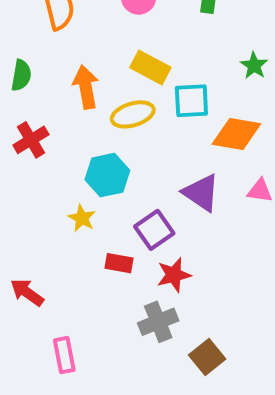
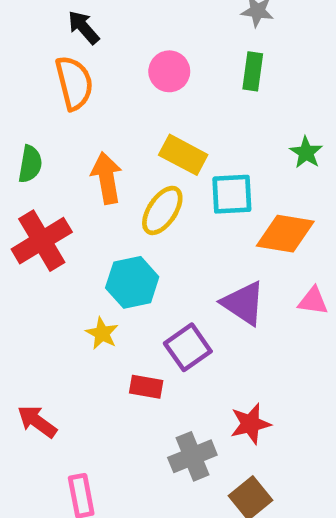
yellow ellipse: (133, 114) -> (162, 210), turned -39
red cross: (31, 140) -> (42, 241), size x1.4
red star: (174, 275) -> (250, 424), moved

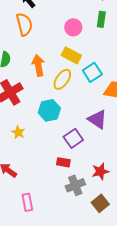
pink circle: (169, 71) -> (73, 27), moved
cyan square: (232, 194) -> (92, 72), turned -30
yellow star: (102, 333) -> (18, 132), moved
red rectangle: (146, 387) -> (63, 162), moved

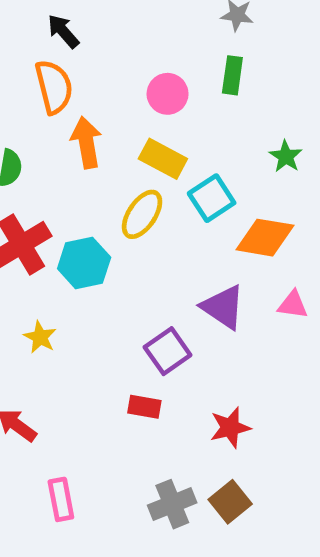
orange arrow: (38, 65) -> (86, 142), moved
cyan hexagon: (49, 110) -> (84, 263), moved
gray cross: (75, 185) -> (172, 504), moved

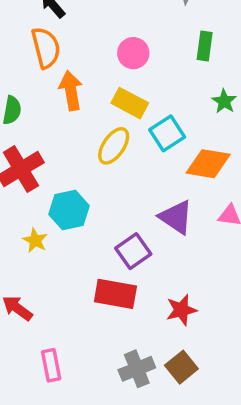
green rectangle: (232, 75) -> (205, 46), moved
cyan hexagon: (84, 263) -> (69, 210), moved
red rectangle: (144, 407) -> (115, 294), size x1.6

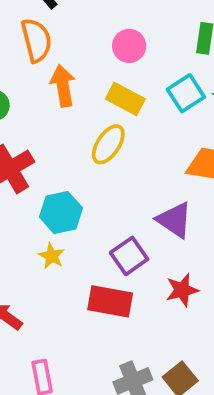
cyan square: (167, 133) -> (186, 93), moved
yellow star: (35, 240) -> (52, 256), moved
red star: (181, 310) -> (182, 290), moved

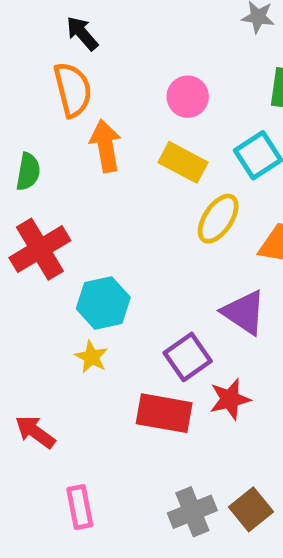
yellow ellipse: (108, 144) -> (218, 219), moved
red star: (182, 290) -> (230, 399), moved

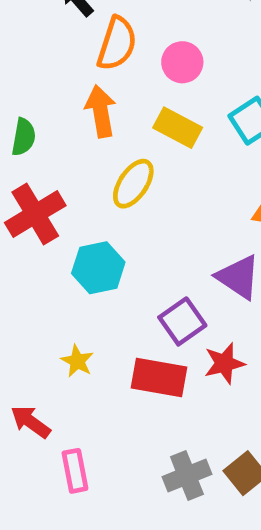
orange semicircle: (73, 90) -> (117, 44), moved, turned 32
yellow ellipse: (218, 219) -> (133, 184), moved
yellow star: (92, 357) -> (77, 361), moved
red arrow: (35, 432) -> (31, 422), moved

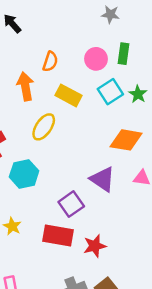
orange semicircle: (117, 44) -> (50, 61), moved, size x0.7
pink circle: (182, 62) -> (96, 59), moved
red star: (224, 363) -> (95, 246), moved

